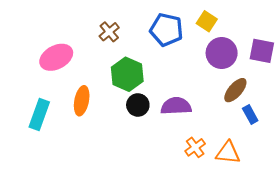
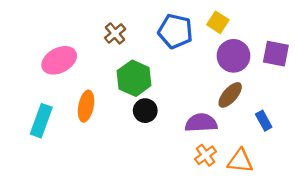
brown ellipse: (235, 90) -> (230, 95), moved
purple semicircle: (176, 106) -> (201, 123), moved

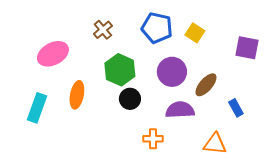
yellow square: (218, 22) -> (195, 33), moved
purple circle: (233, 56) -> (172, 72), moved
orange cross: (206, 155) -> (153, 139), moved, turned 36

